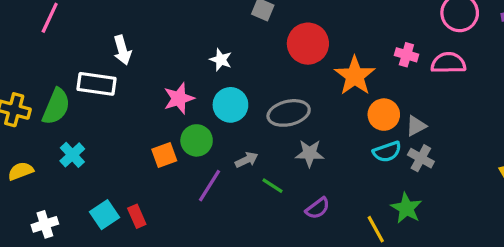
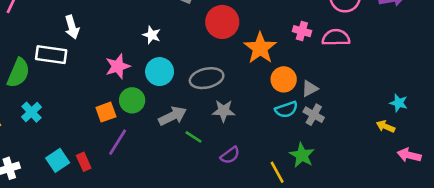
gray arrow: (247, 160) -> (173, 116), size x1.5
purple line: (209, 186) -> (118, 142), moved

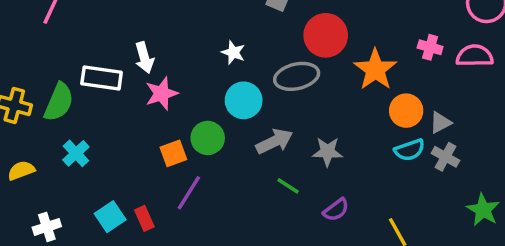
white arrow: (72, 27) -> (144, 58), moved
pink star: (118, 66) -> (161, 93), moved
gray ellipse: (207, 78) -> (297, 76), moved
gray arrow: (173, 116) -> (274, 141), moved
green star: (302, 155) -> (483, 210), moved

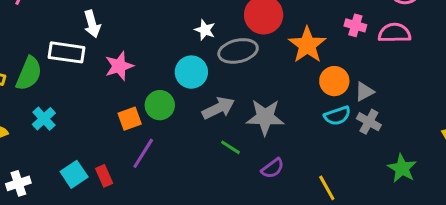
white star: (233, 52) -> (205, 30), moved
white arrow: (144, 58) -> (92, 24), moved
gray star: (327, 152) -> (265, 117), size x1.4

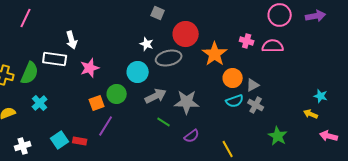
red rectangle: (104, 176) -> (80, 141), turned -56

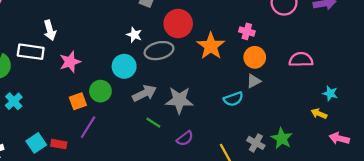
pink semicircle: (273, 46) -> (301, 60), moved
orange circle: (233, 78) -> (255, 57), moved
gray cross: (256, 105) -> (256, 143), moved

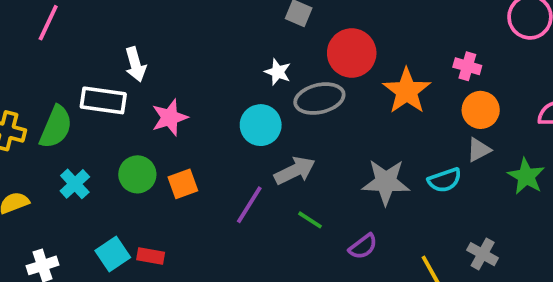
green circle: (100, 91) -> (137, 174), moved
gray star: (179, 100) -> (386, 182), moved
purple line: (88, 127) -> (249, 205), moved
green star: (282, 138) -> (526, 176), moved

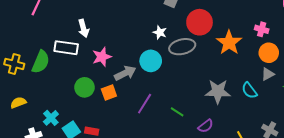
gray arrow: (295, 171) -> (125, 73), moved
cyan semicircle: (445, 180) -> (249, 90), turned 72
cyan cross: (75, 184) -> (51, 118), moved

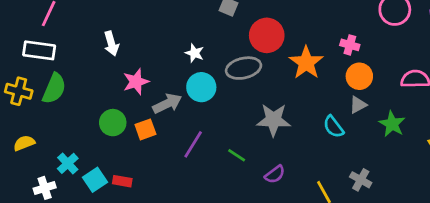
white star: (160, 32) -> (194, 53), moved
white rectangle: (66, 48) -> (39, 50), moved
gray star: (218, 91) -> (274, 120), moved

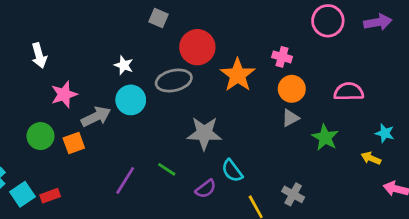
cyan semicircle: (333, 127) -> (232, 171), moved
purple line: (193, 144) -> (125, 180), moved
red rectangle: (122, 181) -> (50, 196), turned -30

